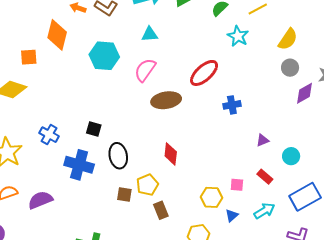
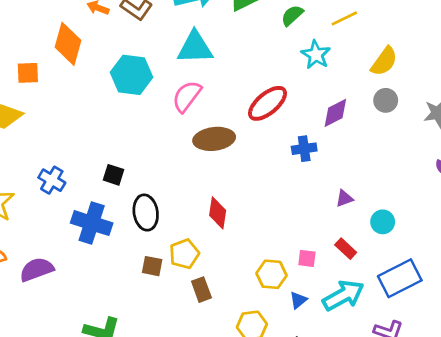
cyan triangle: (150, 34) -> (195, 48), size x1.6
purple diamond: (304, 93) -> (335, 113), moved
cyan arrow: (264, 211) -> (343, 295), size x1.4

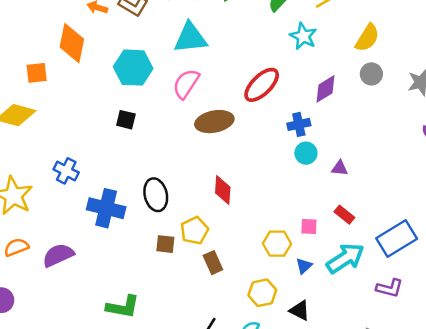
black square: (114, 175) -> (126, 120), moved
purple triangle: (344, 199) -> (340, 168), turned 30
cyan circle: (383, 222) -> (306, 153), moved

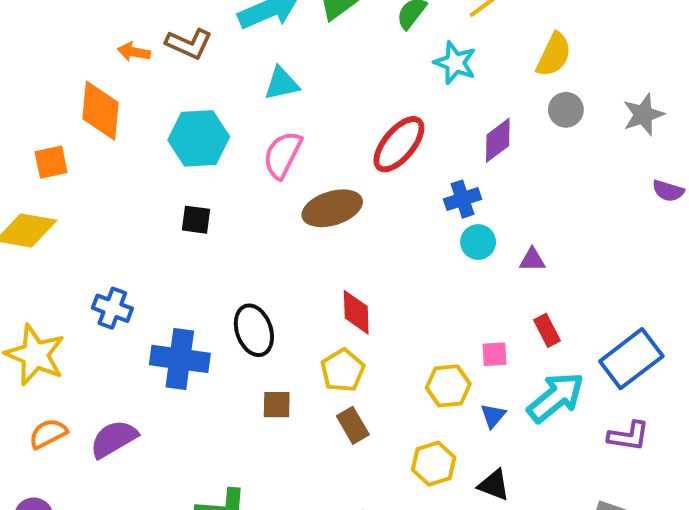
cyan triangle: (190, 38) -> (282, 84), size x0.7
red rectangle: (344, 215) -> (547, 330), turned 30
yellow pentagon: (194, 231) -> (343, 370), moved

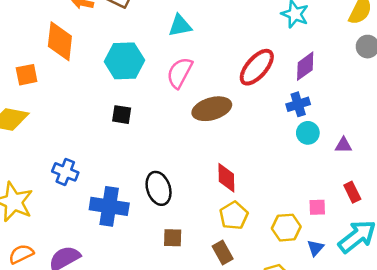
purple diamond: (498, 140) -> (305, 66), moved
yellow pentagon: (343, 370) -> (234, 216), moved

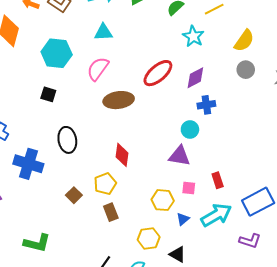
blue cross: (298, 104) -> (206, 105), moved
purple triangle: (343, 145) -> (179, 156), moved, size x1.6
black ellipse: (159, 188) -> (67, 140), moved
yellow pentagon: (234, 216) -> (105, 184), moved
brown square: (173, 238) -> (74, 195), turned 35

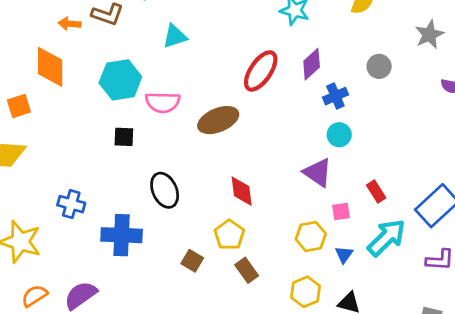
pink semicircle: (98, 69) -> (163, 102), moved, turned -110
gray circle: (246, 70) -> (379, 66), moved
cyan circle: (190, 129) -> (339, 135), moved
purple triangle: (179, 156) -> (318, 173), turned 40

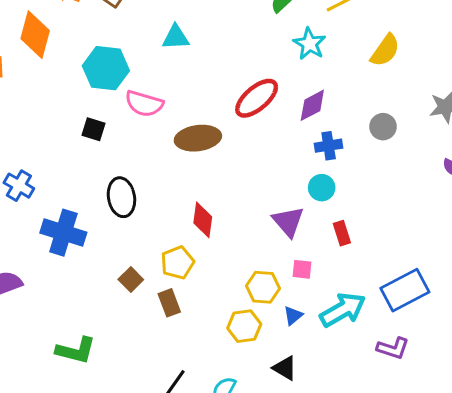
red rectangle: (376, 191) -> (342, 233), moved
brown rectangle: (247, 270) -> (169, 303), moved
yellow hexagon: (306, 292) -> (244, 326), moved

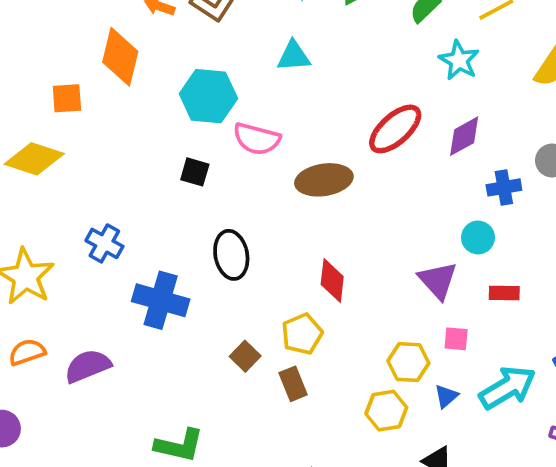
blue cross: (329, 146) -> (504, 187), moved
red rectangle: (342, 233) -> (504, 293), turned -70

